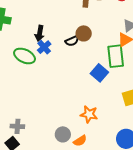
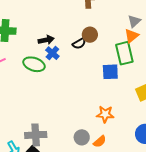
black arrow: (40, 33) -> (46, 40), turned -105
blue square: (99, 73) -> (110, 72), turned -36
gray cross: (17, 126) -> (36, 135), size x1.5

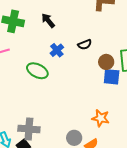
brown circle: (90, 35) -> (106, 62), moved
black arrow: (46, 40) -> (48, 20), moved, turned -126
green ellipse: (34, 64) -> (37, 71), moved

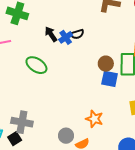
black arrow: (48, 20) -> (51, 34), moved
black semicircle: (85, 45) -> (77, 34), moved
blue cross: (57, 50) -> (66, 37), moved

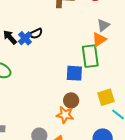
brown circle: (106, 64) -> (71, 100), moved

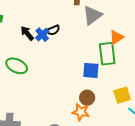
gray triangle: (103, 25) -> (92, 15), moved, size x1.5

